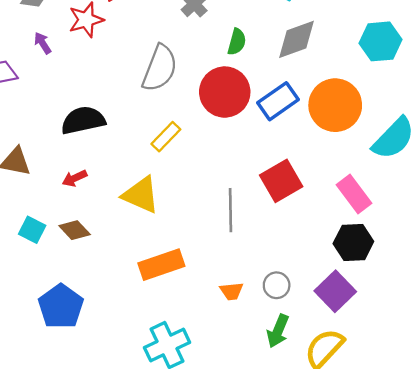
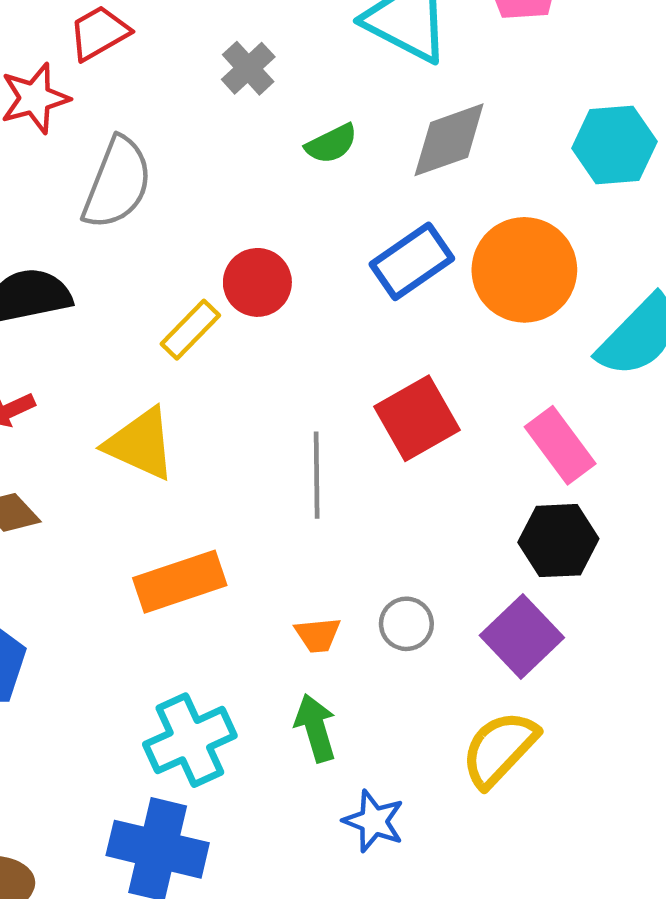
green semicircle: (237, 42) -> (331, 144), turned 48
gray semicircle: (160, 68) -> (117, 183), moved
red circle: (225, 92) -> (257, 282), moved, size x0.7
green arrow: (278, 331) -> (315, 728), moved, turned 140

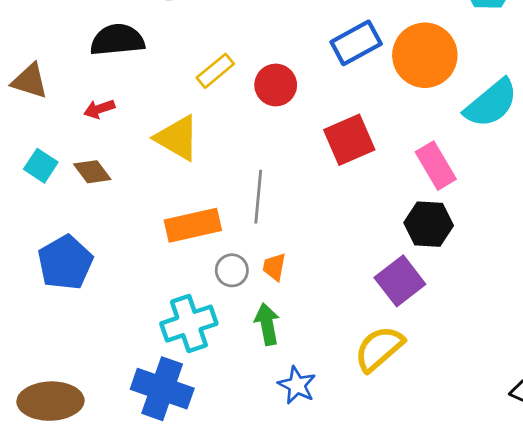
red circle: (257, 282) -> (276, 85), moved
gray line: (317, 475) -> (258, 197), moved
gray circle: (406, 624) -> (232, 270), moved
orange trapezoid: (318, 635) -> (274, 267), turned 100

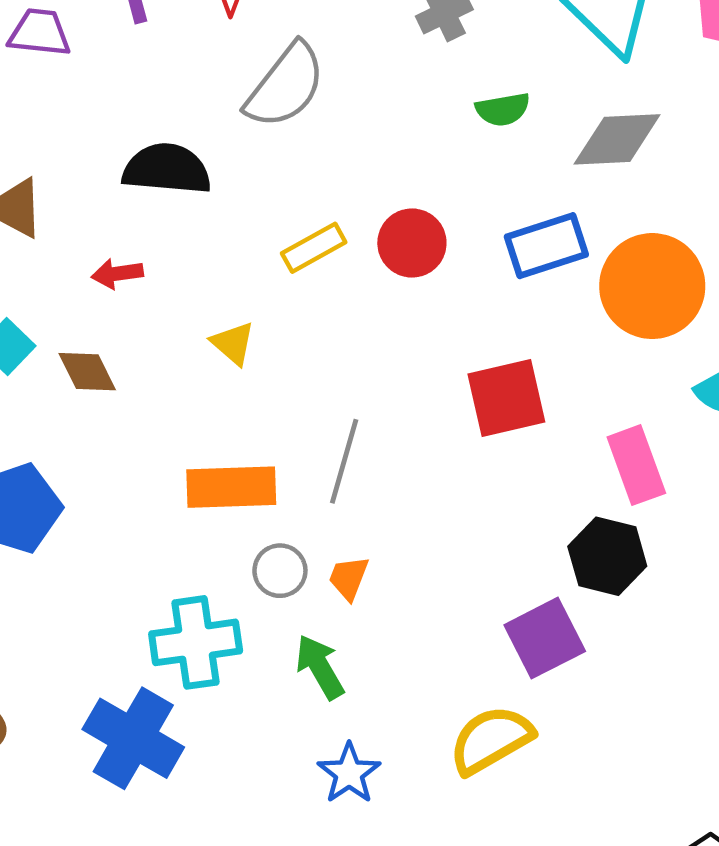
red circle: (276, 85) -> (412, 243), moved
yellow triangle: (177, 138) -> (233, 343), size x0.6
green arrow: (267, 324) -> (320, 667), turned -30

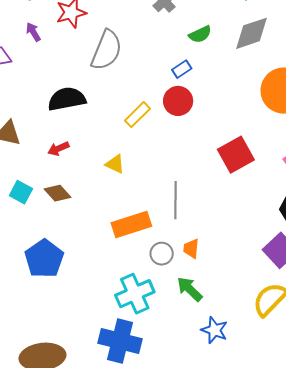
blue rectangle: (546, 246) -> (182, 69), moved, size x0.6

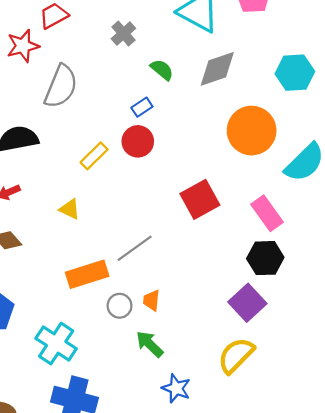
green semicircle: (200, 34) -> (162, 70), turned -115
gray line: (175, 200) -> (135, 248), turned 54
cyan cross: (135, 294) -> (56, 344), moved, turned -33

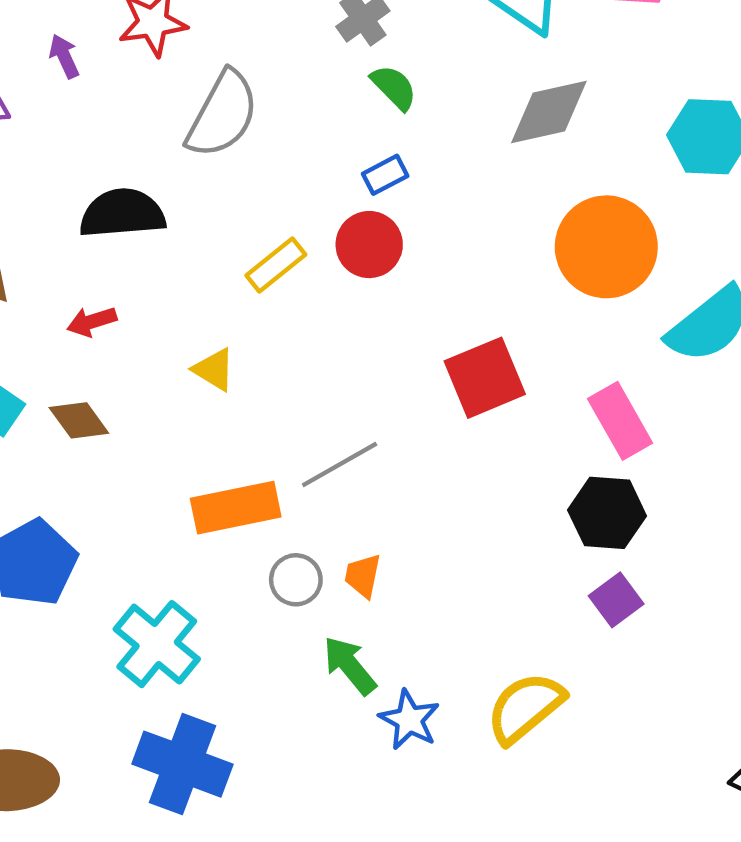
green semicircle: (162, 70) -> (394, 87), moved
purple square: (247, 303) -> (616, 600), moved, size x0.7
blue star: (176, 388) -> (409, 720), moved

